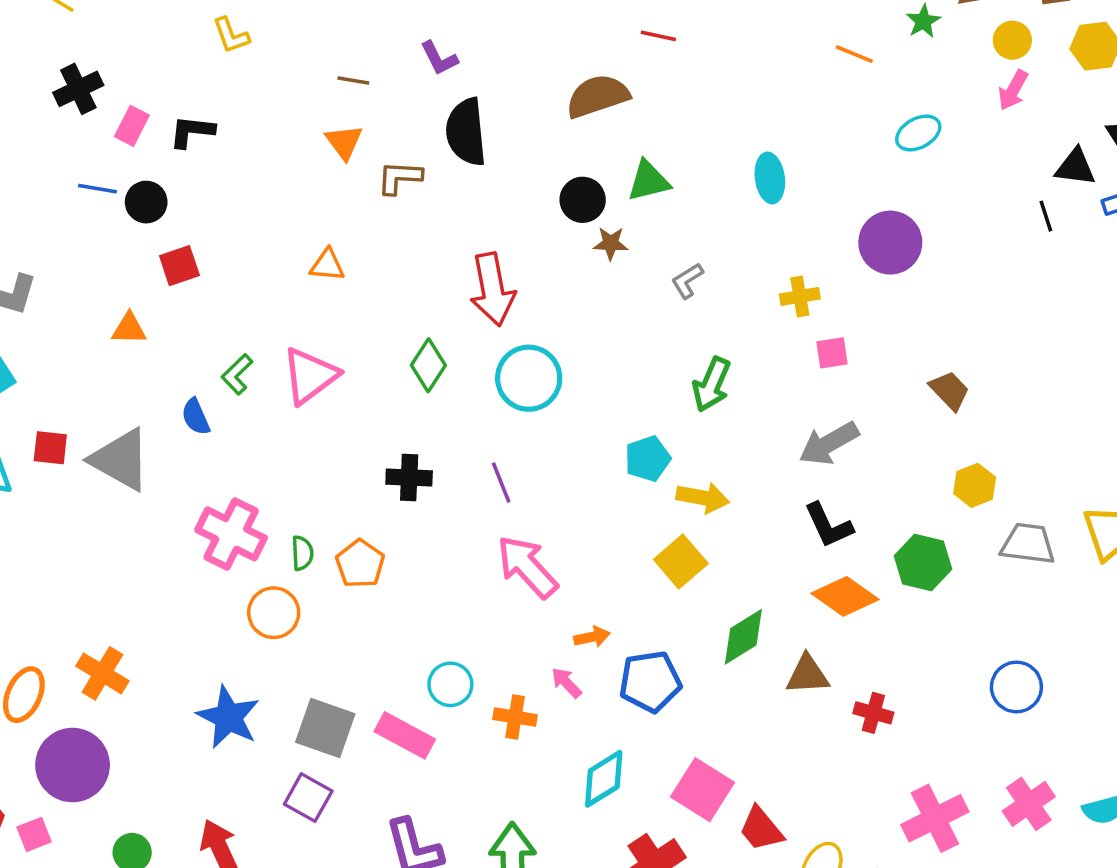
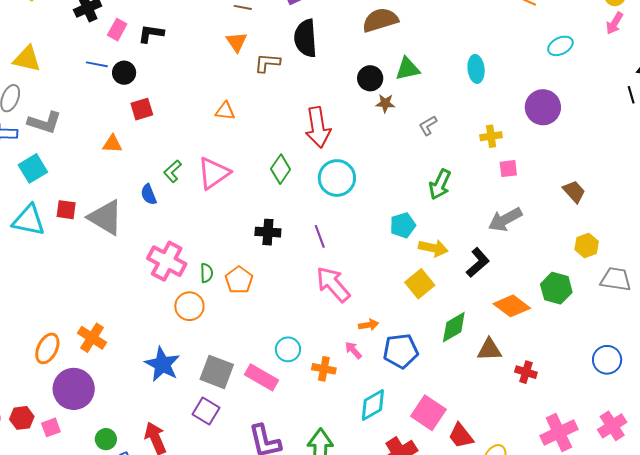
black L-shape: (828, 525) -> (478, 263), moved, turned -108

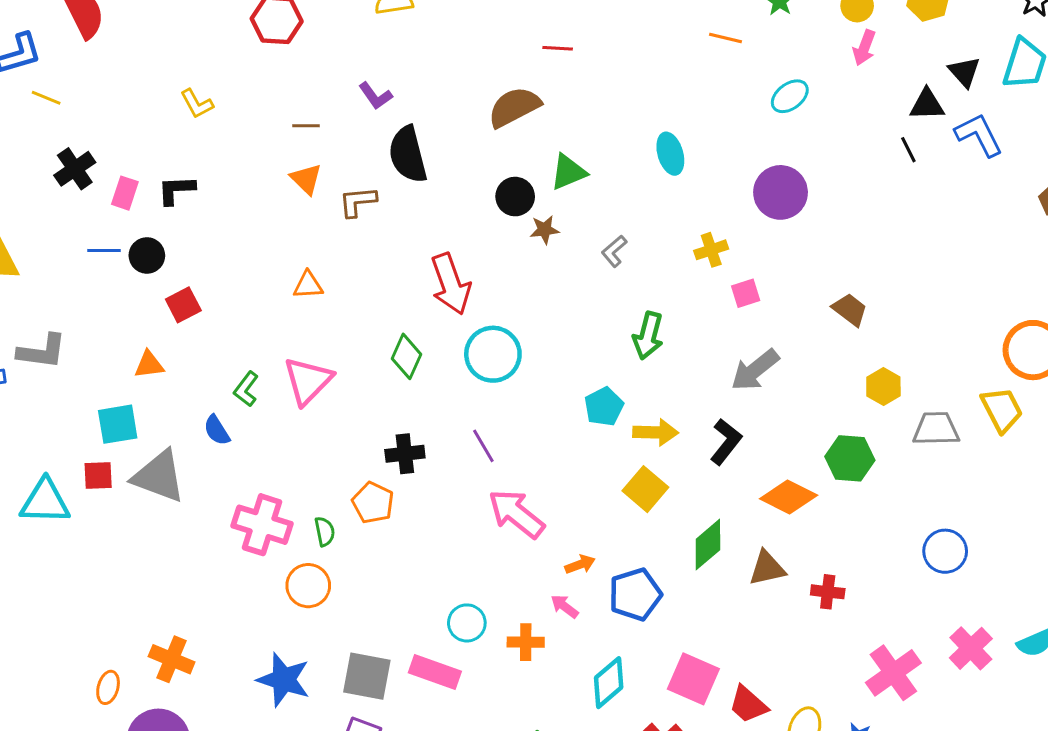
cyan square: (33, 168) -> (118, 424), moved, turned 32
orange pentagon: (239, 280) -> (373, 503), moved
orange ellipse: (47, 348) -> (108, 687), size x0.7

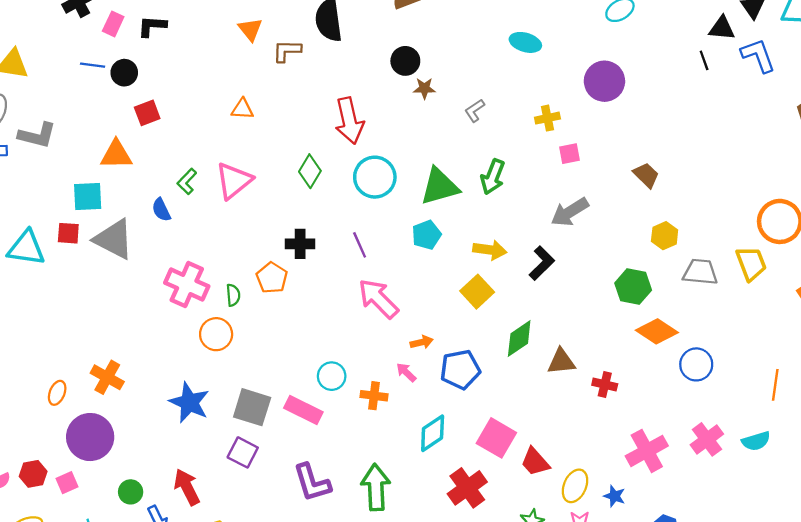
cyan ellipse: (670, 154) -> (525, 42), turned -64
green triangle: (568, 172) -> (440, 186), moved, size x1.4
orange triangle: (149, 365) -> (116, 155), size x1.4
cyan pentagon: (604, 407) -> (426, 235), moved
orange diamond: (789, 497) -> (657, 331), moved

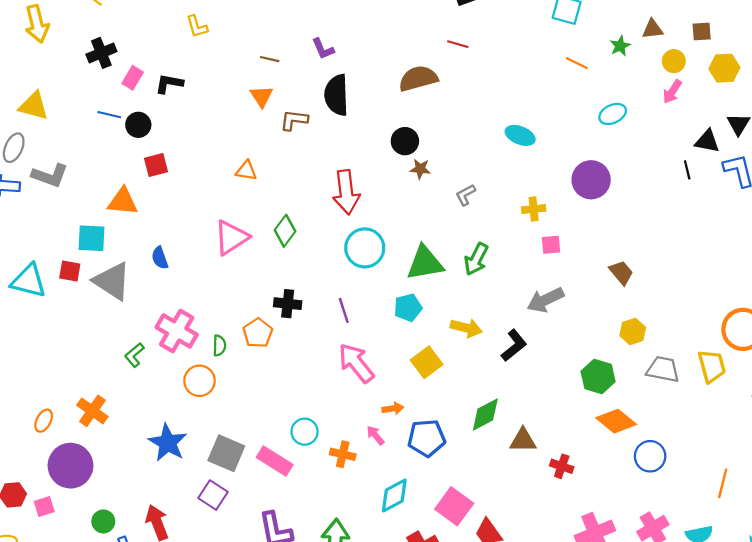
green diamond: (310, 171) -> (285, 231), moved
green L-shape: (187, 181) -> (134, 355), moved
yellow square: (477, 292) -> (427, 362), moved

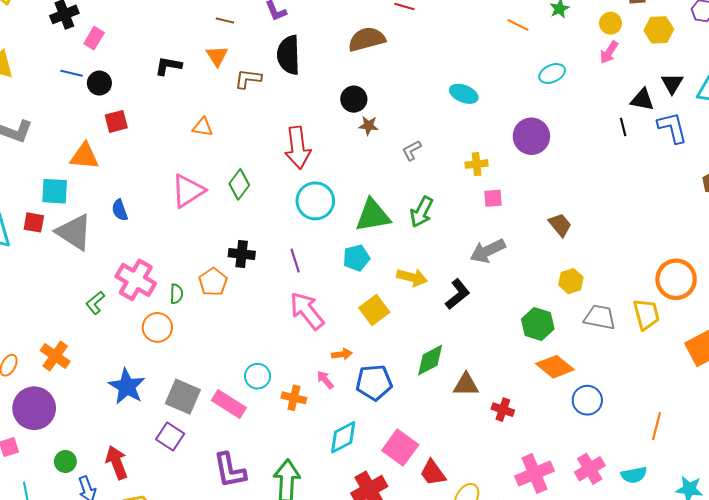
black L-shape: (169, 84) -> (168, 66), moved

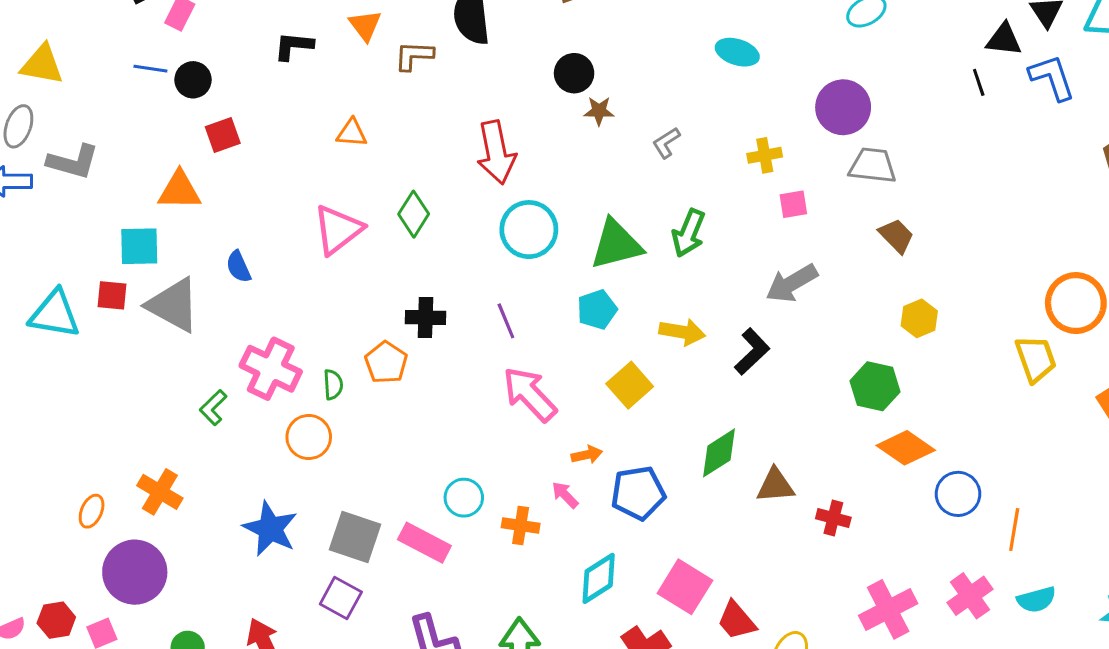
gray trapezoid: (600, 317) -> (873, 166), moved
orange line: (657, 426) -> (1014, 529), moved

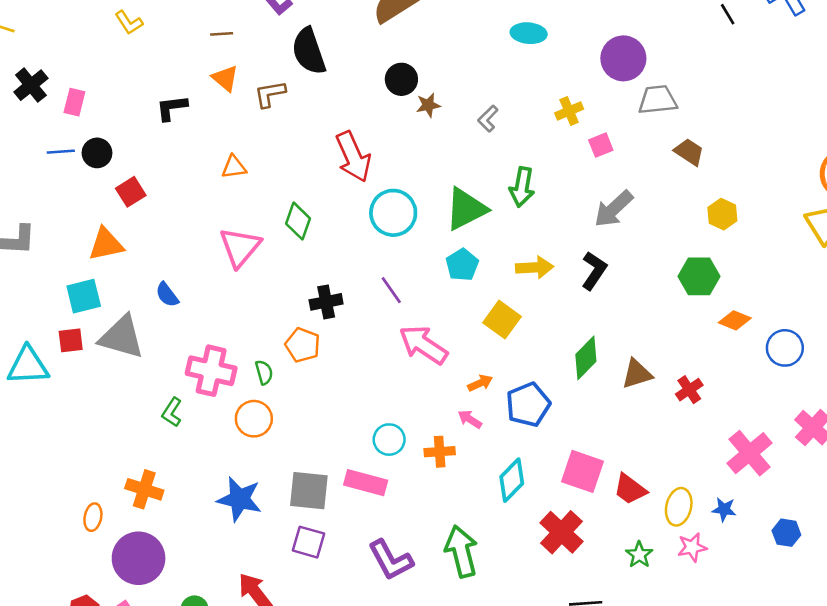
orange diamond: (906, 448) -> (735, 320), size x0.7
red cross: (833, 518) -> (689, 390), turned -36

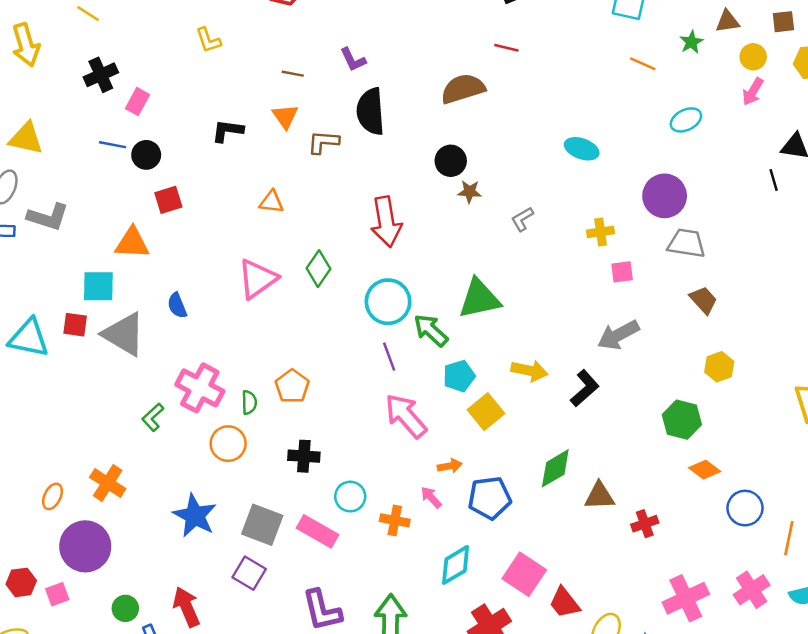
green arrow: (522, 187) -> (431, 330), moved, turned 108
cyan circle: (393, 213) -> (388, 302), moved
cyan pentagon: (462, 265) -> (459, 376), moved
black cross: (326, 302) -> (304, 456), moved

